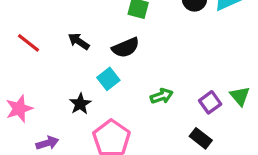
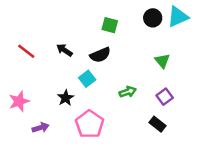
green triangle: (240, 96) -> (162, 61), moved

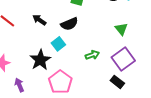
purple square: (165, 97) -> (123, 59), size x1.6
black star: (66, 98) -> (40, 60), size x1.5
purple arrow: (41, 128) -> (19, 85), turned -96

